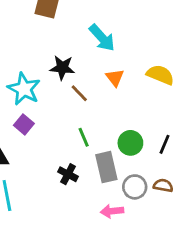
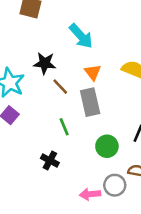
green circle: (130, 143) -> (107, 146), moved
gray rectangle: (106, 167) -> (90, 102), moved
gray circle: (135, 187) -> (115, 185), moved

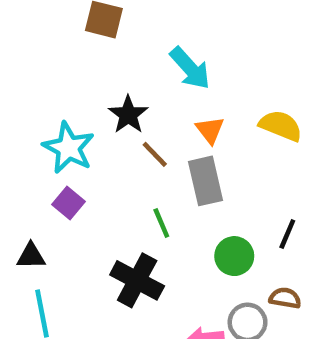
black star: (45, 63) -> (128, 115), turned 30
black cross: (50, 161) -> (137, 280), size x1.6

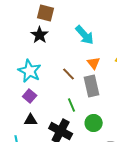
black star: (128, 115) -> (40, 35), moved
black triangle: (31, 256) -> (31, 120), moved
green circle: (234, 256) -> (94, 123), moved

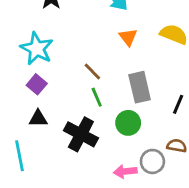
brown line: (69, 74) -> (92, 71), moved
gray rectangle: (92, 86) -> (140, 87), moved

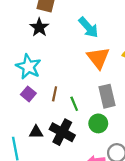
orange triangle: (128, 37) -> (98, 58), size x1.6
brown line: (92, 71) -> (55, 94), moved, turned 56
black triangle: (38, 119) -> (36, 132), moved

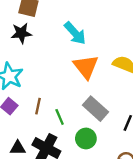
black star: (39, 27) -> (21, 33), turned 30
gray rectangle: (107, 96) -> (95, 109), turned -35

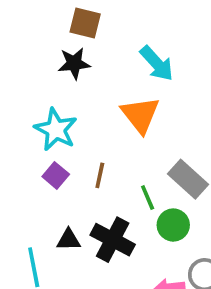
orange triangle: (86, 67) -> (140, 115), moved
green line: (60, 117) -> (148, 197), moved

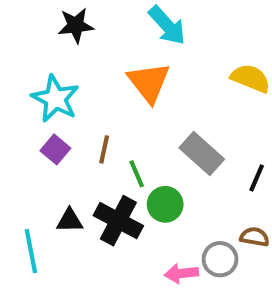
green line: (148, 197) -> (137, 174), moved
green circle: (173, 225) -> (165, 204), moved

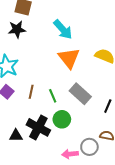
orange triangle: (149, 82) -> (69, 58), moved
green line: (137, 174) -> (53, 96), moved
black triangle: (70, 221) -> (16, 136), moved

